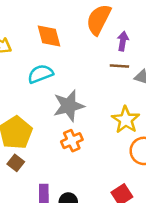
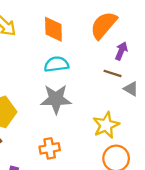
cyan semicircle: (40, 74) -> (56, 64), moved
orange cross: (72, 141) -> (50, 148), moved

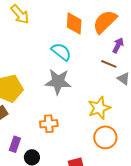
orange diamond: (53, 29) -> (74, 24), moved
cyan semicircle: (56, 64) -> (61, 52), turned 40

